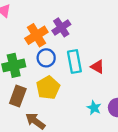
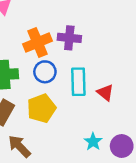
purple cross: (61, 27) -> (69, 38), turned 30

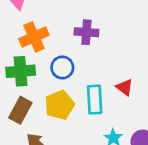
orange cross: (38, 42) -> (34, 37), moved
cyan rectangle: (78, 82) -> (95, 100), moved

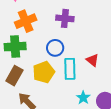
blue circle: (62, 67) -> (55, 48), moved

